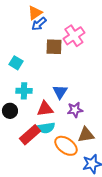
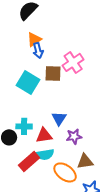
blue arrow: (39, 24) -> (38, 50), turned -63
cyan square: (16, 63) -> (28, 82), moved, size x1.6
cyan cross: (24, 91) -> (24, 126), moved

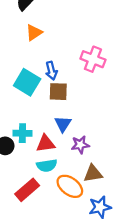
blue arrow: (38, 50) -> (51, 71), moved
pink cross: (73, 62) -> (93, 59), moved, turned -35
brown square: (53, 73) -> (58, 92), moved
red rectangle: (29, 161) -> (27, 190), moved

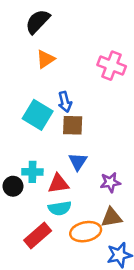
pink cross: (93, 59) -> (112, 66), moved
purple star: (80, 145) -> (110, 182), moved
orange ellipse: (70, 186) -> (86, 232), turned -48

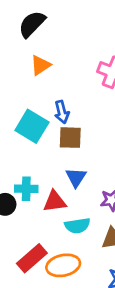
cyan semicircle: (60, 208) -> (77, 226), moved
orange ellipse: (86, 232) -> (63, 265), moved

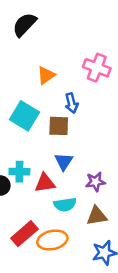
orange triangle: (40, 65) -> (46, 75), moved
blue arrow: (62, 112) -> (71, 103), moved

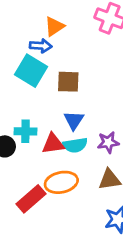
blue arrow: (71, 103) -> (41, 46), moved, turned -72
cyan semicircle: (65, 205) -> (75, 145), moved
orange ellipse: (52, 240) -> (61, 182), moved

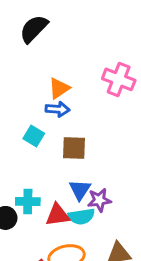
blue arrow: (41, 46) -> (58, 109), moved
cyan square: (31, 71) -> (34, 136), size x0.6
purple star: (108, 142) -> (99, 200), moved

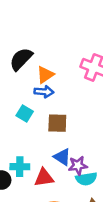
black semicircle: (34, 29) -> (21, 59), moved
blue triangle: (80, 190) -> (62, 157), turned -30
cyan semicircle: (81, 216) -> (86, 179), moved

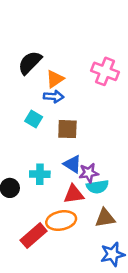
cyan cross: (20, 167) -> (40, 174), moved
red triangle: (44, 178) -> (74, 194), moved

